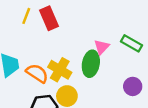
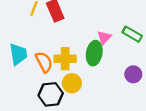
yellow cross: (60, 70) -> (65, 59), turned -30
orange semicircle: (37, 73) -> (44, 62), turned 30

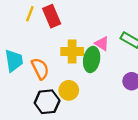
pink triangle: (104, 37) -> (102, 44), turned -40
yellow cross: (65, 59) -> (72, 52), moved

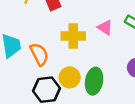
green ellipse: (92, 59) -> (94, 81), moved

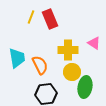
yellow circle: (70, 77) -> (72, 72), moved

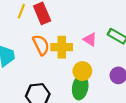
orange semicircle: (40, 65) -> (41, 45), moved
yellow circle: (72, 72) -> (82, 71), moved

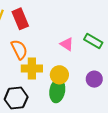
yellow cross: (62, 47) -> (32, 68), moved

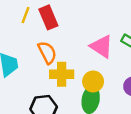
pink triangle: (67, 44) -> (102, 46), size x1.5

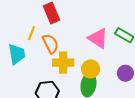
yellow line: (25, 15) -> (31, 33), moved

